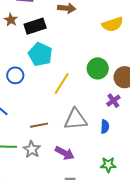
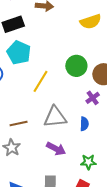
purple arrow: (65, 153) -> (56, 149), moved

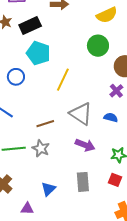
green circle: (76, 66) -> (98, 46), moved
gray triangle: (55, 117) -> (81, 114), turned 45
blue semicircle: (84, 124) -> (111, 117), turned -72

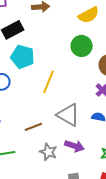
gray star: (41, 148) -> (48, 152), moved

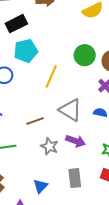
green circle: (82, 46) -> (85, 55), moved
cyan pentagon: (23, 57) -> (26, 51), turned -30

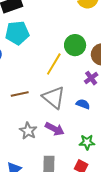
yellow line: (51, 76) -> (54, 64), moved
brown line: (35, 121) -> (20, 94), moved

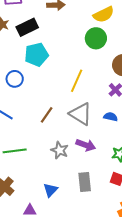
green circle: (75, 45) -> (96, 38), moved
brown line: (20, 94) -> (47, 115), turned -36

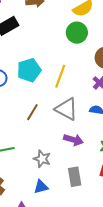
cyan pentagon: (36, 55) -> (29, 70), moved
gray star: (60, 150) -> (42, 159), moved
blue triangle: (50, 190) -> (41, 187), turned 35

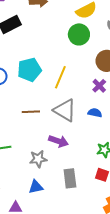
brown line: (32, 112) -> (31, 112), turned 54
purple arrow: (73, 140) -> (58, 141), moved
gray star: (42, 159) -> (38, 159), turned -30

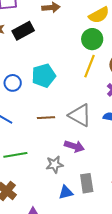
yellow line: (60, 77) -> (89, 66), moved
blue triangle: (36, 187) -> (66, 192), moved

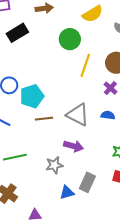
green circle: (92, 39) -> (70, 39), moved
cyan pentagon: (44, 76) -> (32, 96), moved
gray rectangle: (87, 183) -> (87, 182), turned 36

